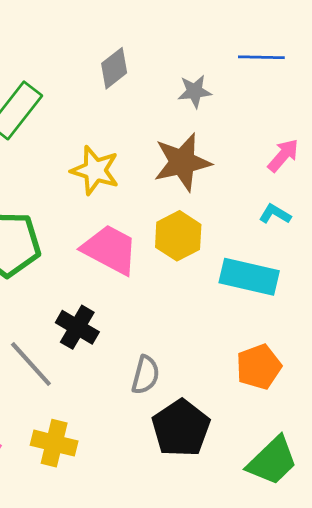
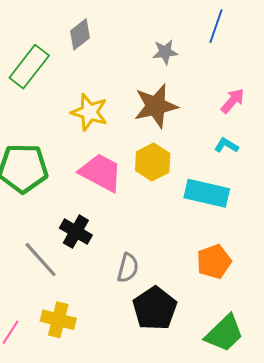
blue line: (261, 57) -> (216, 26), turned -72
gray diamond: (114, 68) -> (80, 34), moved

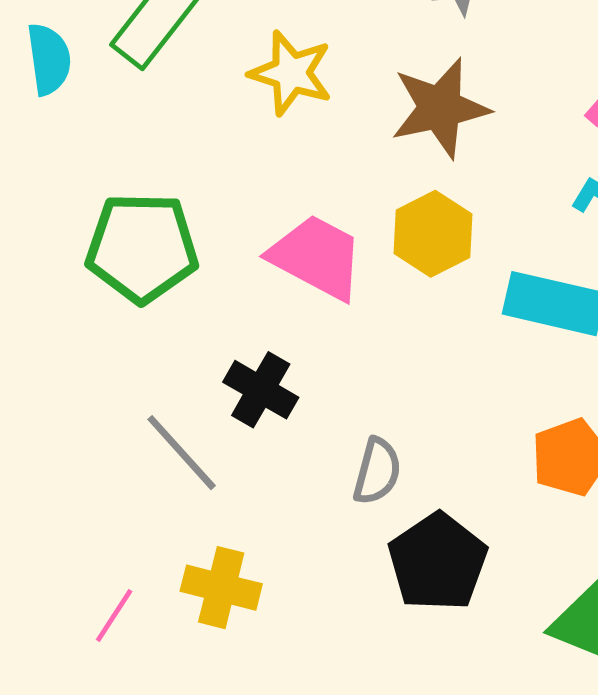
yellow star: (89, 112) -> (291, 73), moved

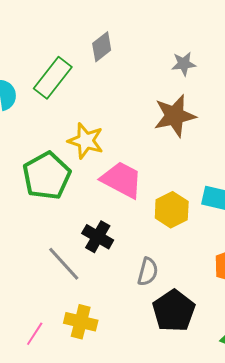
yellow star: (291, 73) -> (86, 141), moved
yellow hexagon: (433, 234) -> (172, 210), moved
green pentagon: (142, 248) -> (47, 176), turned -30

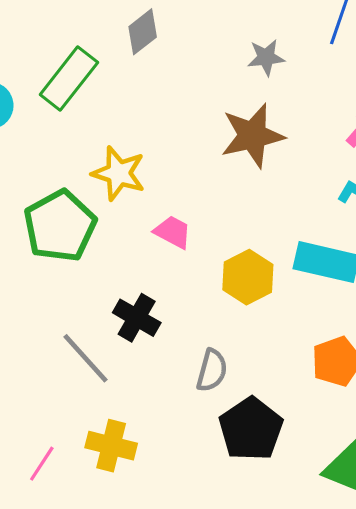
pink trapezoid: (122, 180) -> (173, 232), size x0.6

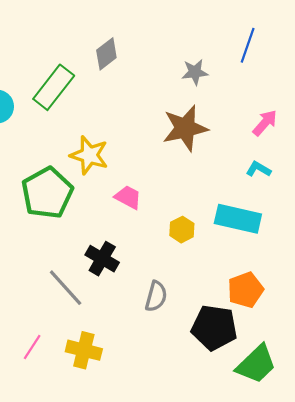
yellow hexagon: (248, 277) -> (182, 230), size x0.7
black pentagon: (251, 429) -> (214, 328), moved, turned -30
pink line: (42, 464) -> (32, 347), moved

